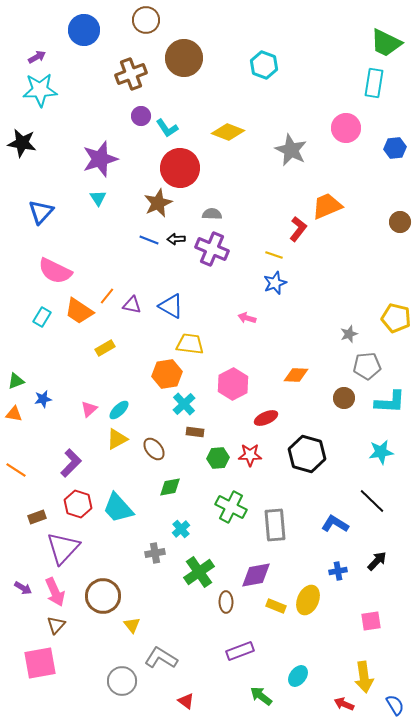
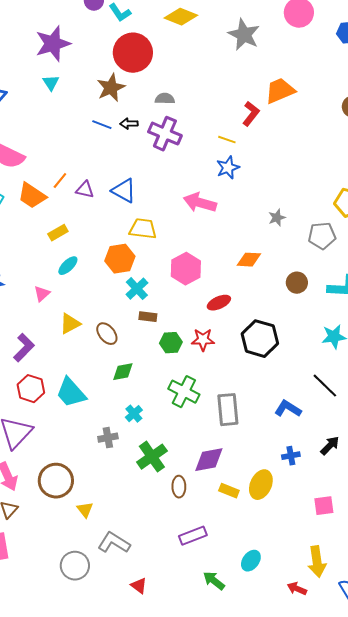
pink arrow: (247, 318) -> (200, 203), size x1.8
gray star: (349, 334) -> (277, 218), moved
gray pentagon: (367, 366) -> (322, 236), moved
cyan ellipse: (119, 410) -> (68, 266), moved

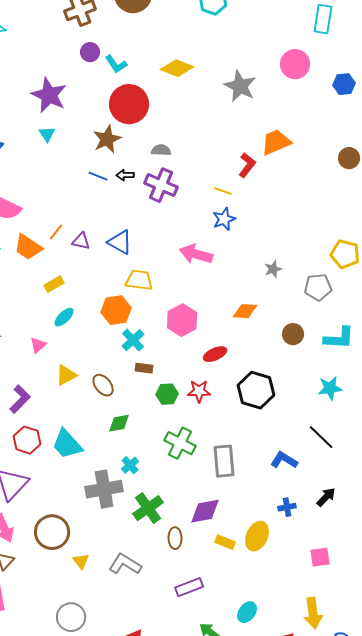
purple star: (53, 44) -> (49, 95), turned -30
gray cross: (108, 438) -> (104, 489), size x1.8
gray L-shape: (114, 543) -> (125, 564), moved

